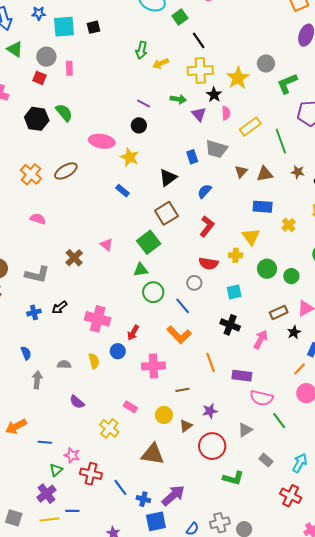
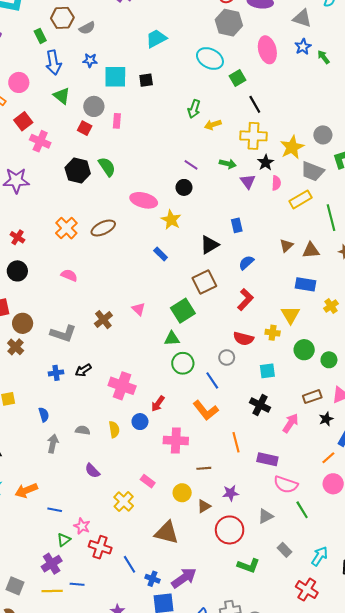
gray trapezoid: (216, 149) -> (312, 171), moved

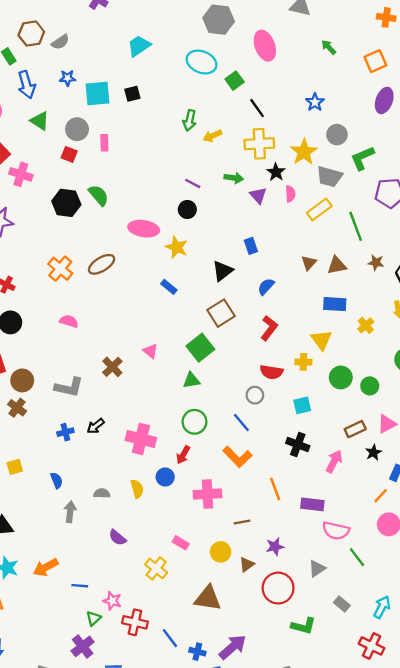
blue star: (303, 47) -> (315, 102), moved
green circle: (183, 363) -> (194, 422), moved

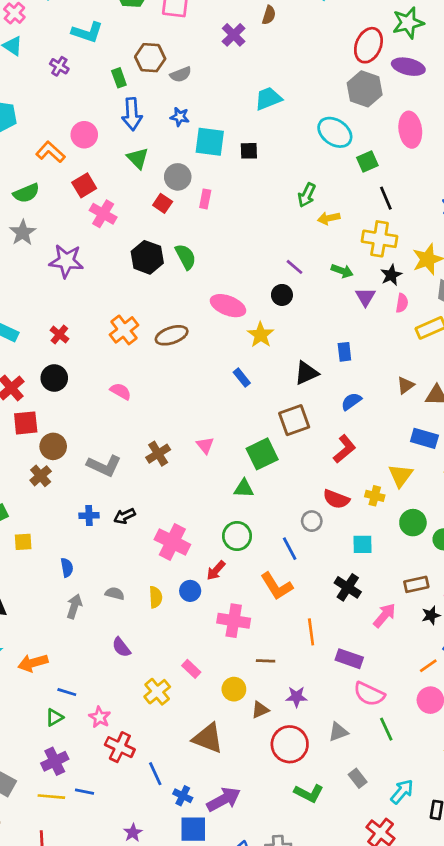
green triangle: (94, 618) -> (54, 717), moved

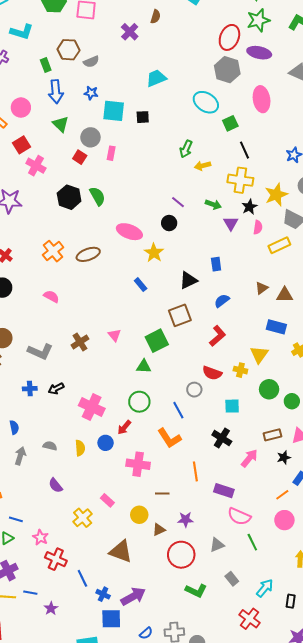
purple star: (133, 833) -> (51, 608), moved

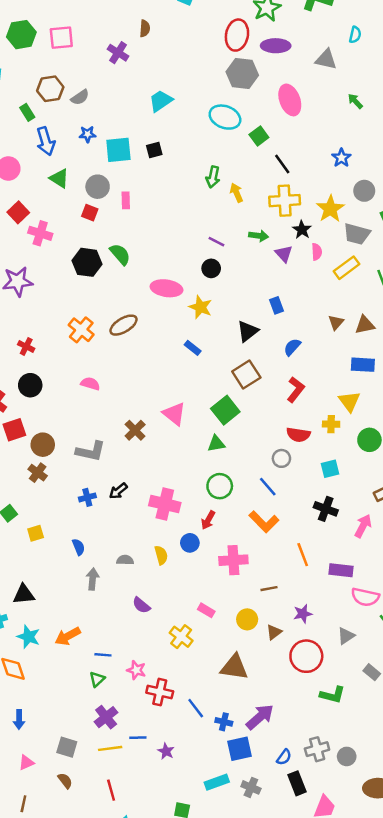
yellow arrow: (203, 166) -> (237, 193), turned 91
pink triangle: (115, 335) -> (174, 414), size x1.5

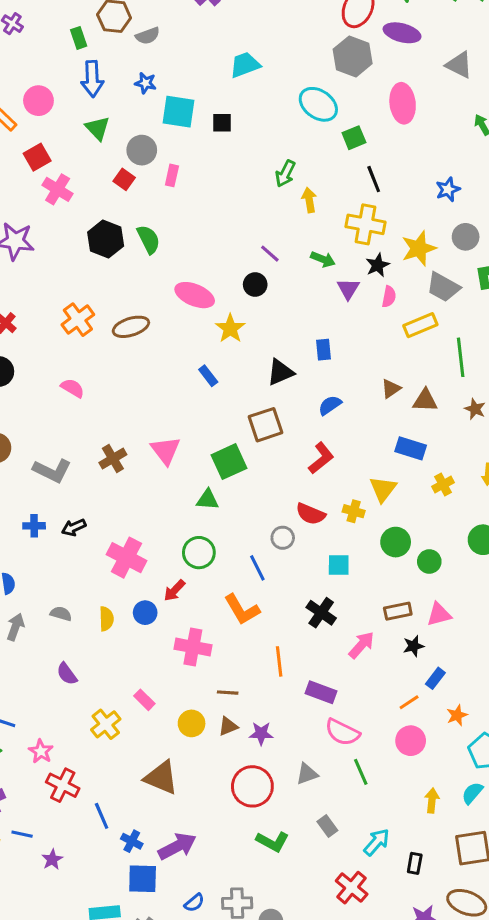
brown triangle: (274, 632) -> (228, 726), moved

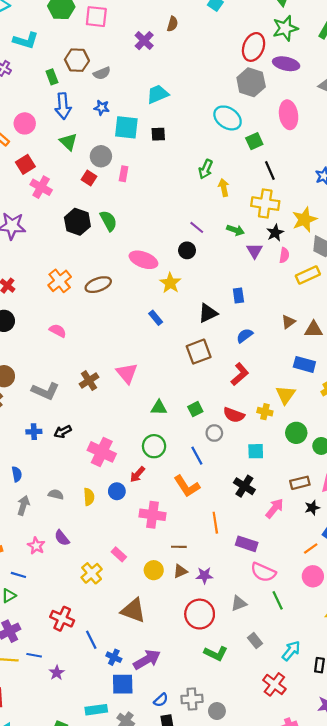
cyan trapezoid: (245, 65) -> (158, 94), moved
green square: (229, 462) -> (195, 409), moved, size x0.6
pink star: (41, 751) -> (36, 546), moved

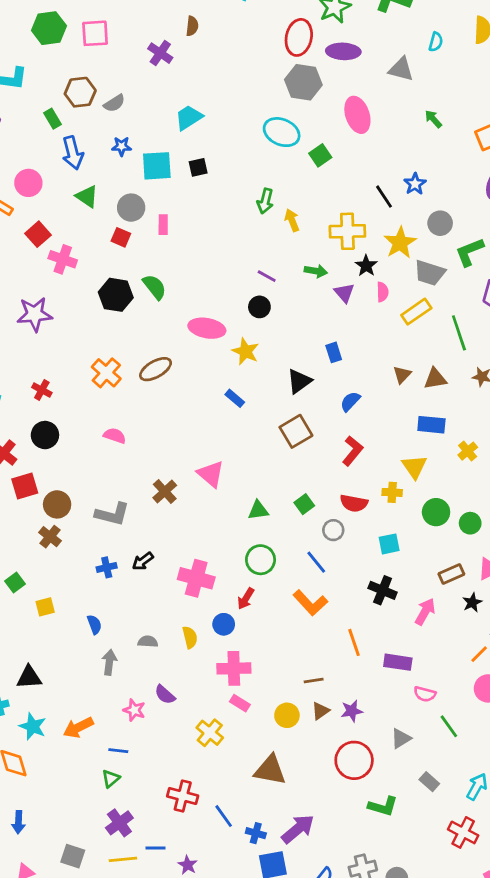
black line: (270, 171) -> (384, 197), moved
pink cross: (152, 515) -> (234, 668), moved
pink semicircle: (263, 572) -> (425, 694), size x0.7

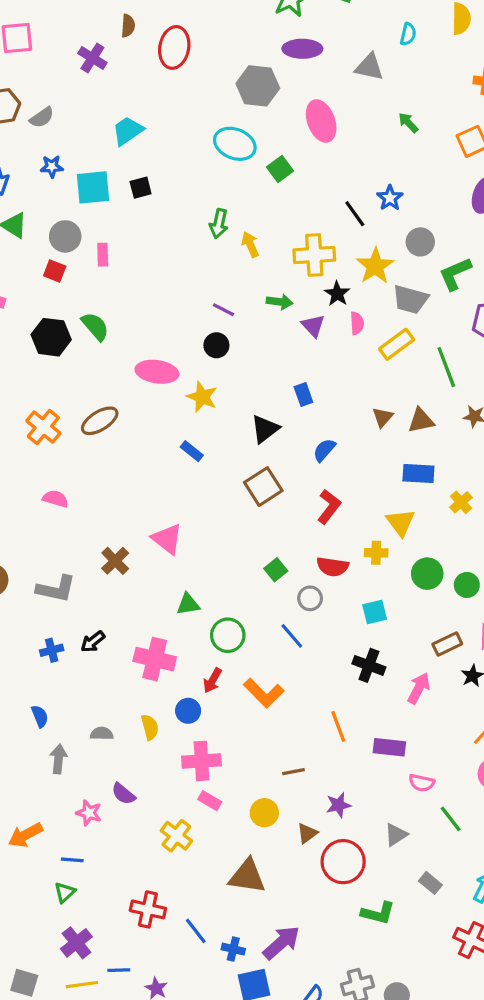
red ellipse: (299, 37) -> (174, 47), moved
green triangle: (258, 510) -> (188, 604), moved
orange L-shape: (310, 603) -> (264, 693), moved
brown triangle: (320, 711) -> (307, 833), moved

